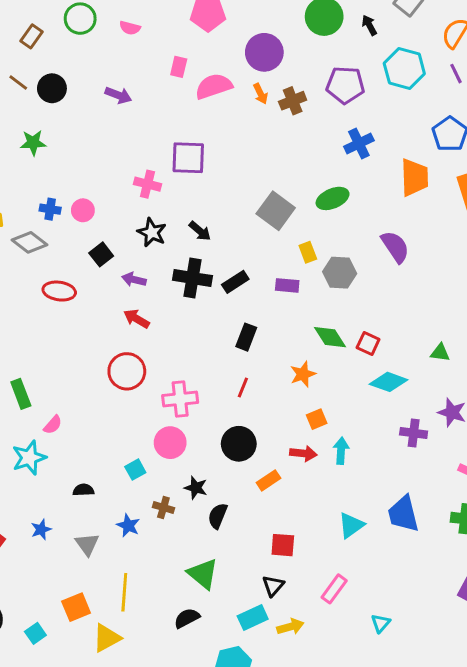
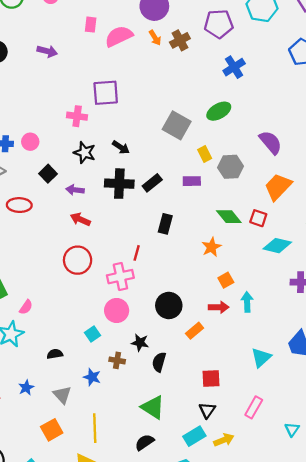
orange trapezoid: (414, 177) -> (278, 187), moved, turned -128
red line: (243, 387) -> (137, 253), moved
orange square: (76, 607) -> (52, 430), moved

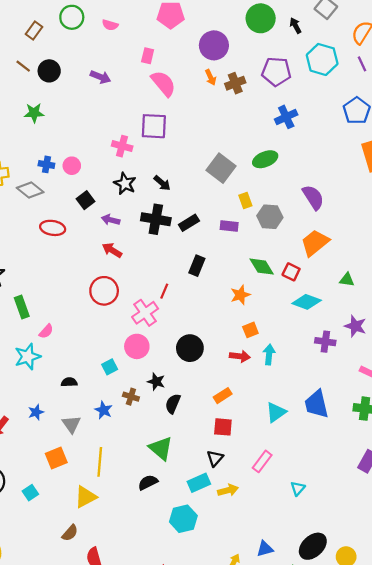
pink semicircle: (119, 36) -> (163, 83), moved, turned 68
pink cross: (120, 277) -> (145, 313), turned -30
orange rectangle: (195, 331) -> (223, 396), moved

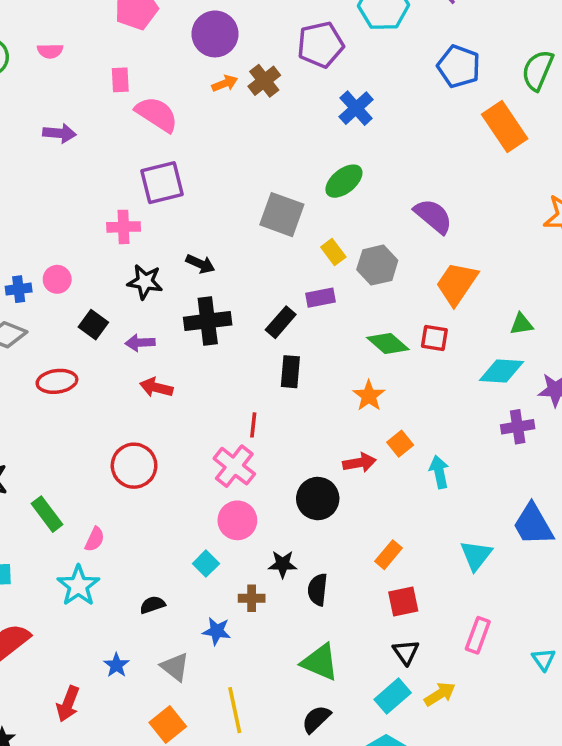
orange arrow: (211, 77) -> (225, 83), turned -70
black rectangle: (189, 223) -> (281, 322), moved
red circle: (104, 291) -> (134, 466), moved
cyan diamond: (307, 302) -> (502, 371), moved
red arrow: (240, 356) -> (359, 463), moved

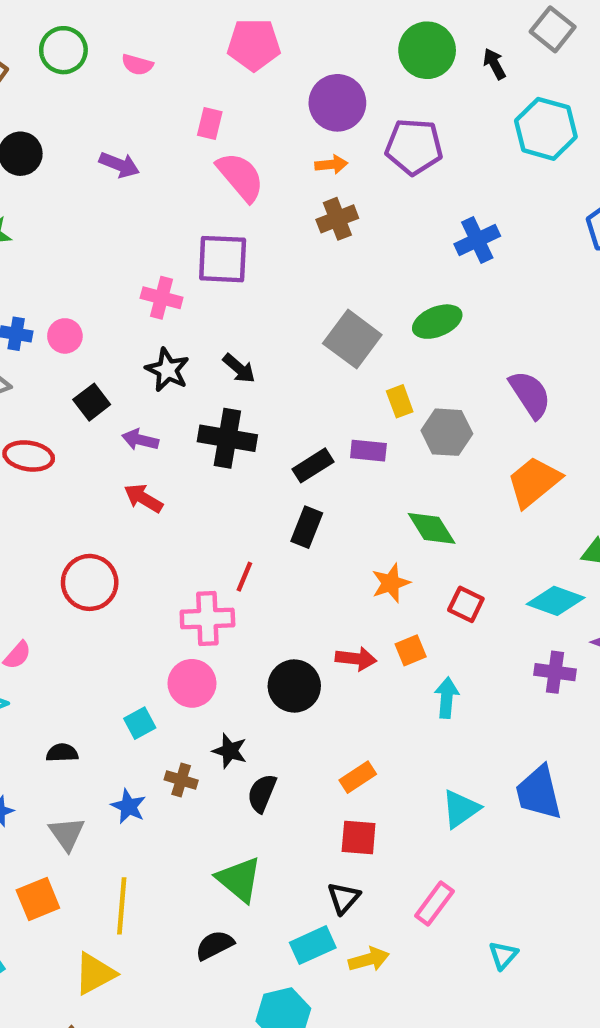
purple pentagon: (321, 45) -> (414, 147), moved
brown cross: (264, 81) -> (337, 219), moved
red square: (434, 338) -> (466, 604), moved
pink cross: (234, 466) -> (207, 618), turned 33

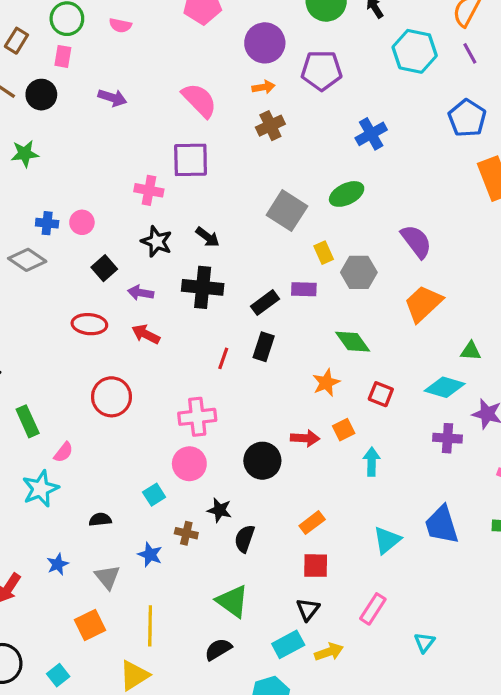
pink rectangle: (210, 123) -> (63, 56), moved
red ellipse: (29, 456) -> (89, 324), moved
red line: (244, 577) -> (223, 358), moved

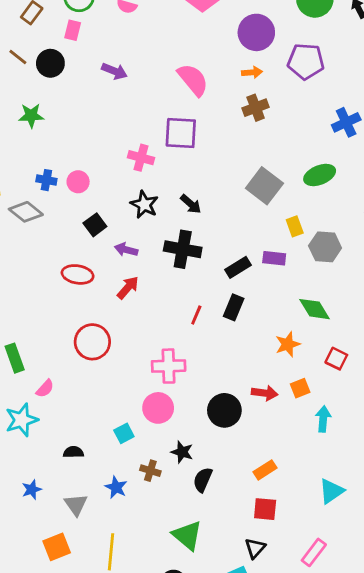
red arrow: (146, 334) -> (128, 288), turned 100

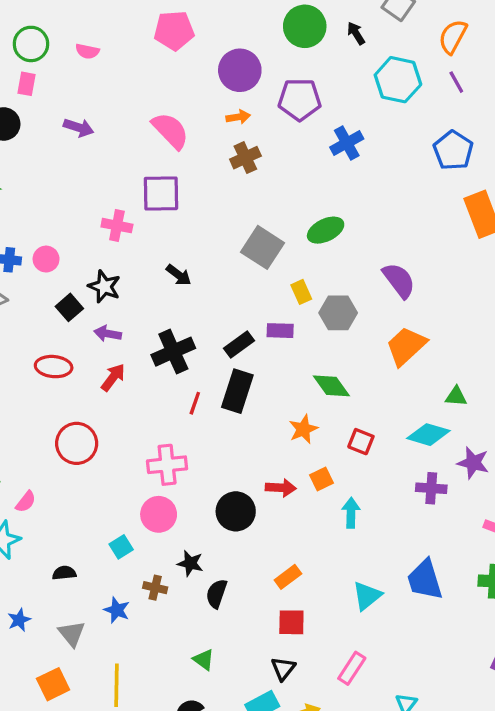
blue cross: (346, 122) -> (347, 143), moved
black star: (144, 204) -> (104, 287), moved
black cross: (183, 249) -> (173, 352), moved, turned -30
black rectangle: (234, 307) -> (237, 391), size x1.4
green triangle: (187, 535) -> (204, 660), size x0.6

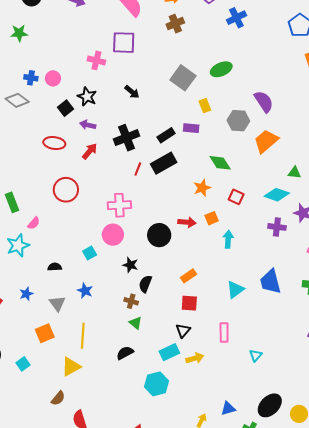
gray hexagon: (338, 313) -> (238, 121), moved
black rectangle: (237, 391) -> (164, 163), turned 40
brown cross: (155, 588) -> (131, 301), moved
pink rectangle: (352, 668) -> (224, 332), turned -36

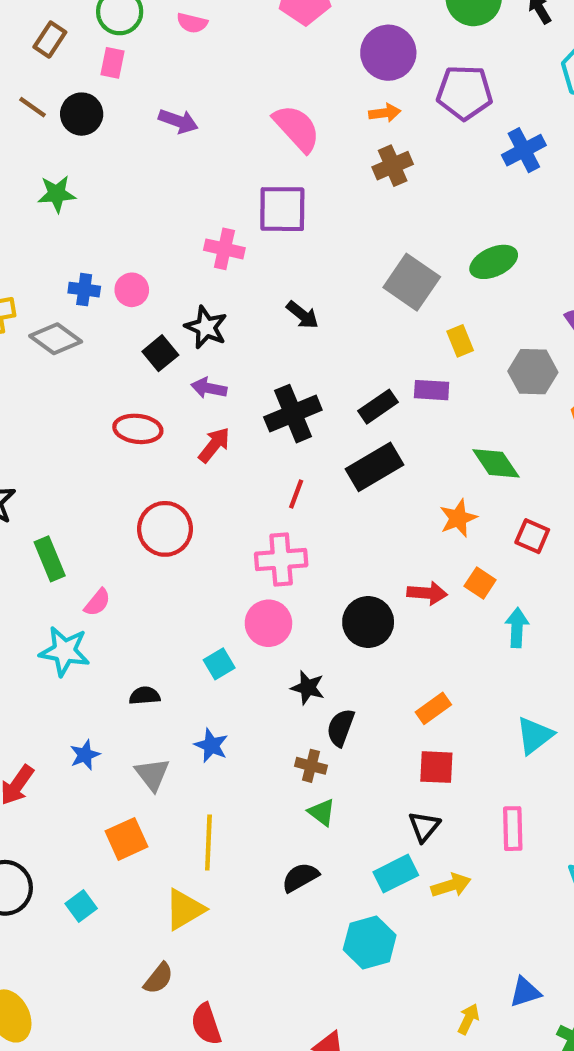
red line: (138, 169) -> (296, 494), moved
orange square: (212, 218) -> (480, 583), turned -32
cyan star: (18, 245) -> (65, 651), turned 30

